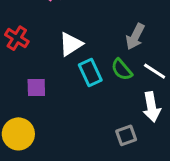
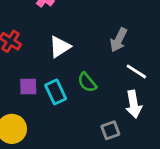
green semicircle: (122, 70) -> (87, 82), moved
cyan rectangle: (90, 73) -> (56, 92), moved

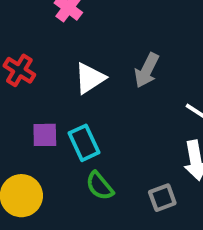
gray arrow: (119, 40) -> (147, 70), moved
green semicircle: (87, 82) -> (100, 186), moved

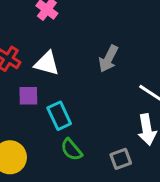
white triangle: (90, 78) -> (47, 63), moved, turned 48
purple square: (45, 135) -> (28, 96), moved

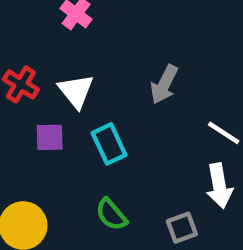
white triangle: (47, 63) -> (76, 91), turned 36
cyan rectangle: (59, 116) -> (109, 144), moved

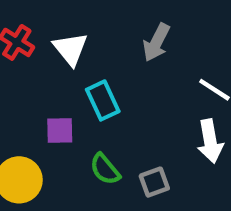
purple square: (50, 137) -> (60, 130), moved
gray square: (182, 228) -> (154, 182), moved

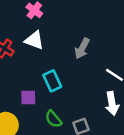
white triangle: (71, 49) -> (34, 40), moved, turned -30

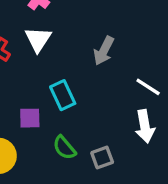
white triangle: (34, 40) -> (38, 39), turned 42

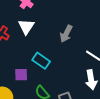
cyan rectangle: (63, 95) -> (41, 61), turned -30

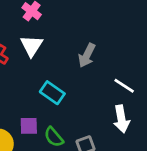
purple square: (21, 75) -> (29, 126), moved

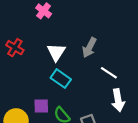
white triangle: (32, 46) -> (56, 52), moved
white line: (124, 86) -> (109, 73), moved

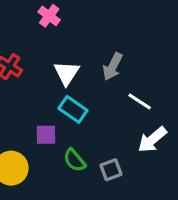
white arrow: (118, 100) -> (152, 140), turned 60
purple square: (41, 106) -> (46, 135), moved

